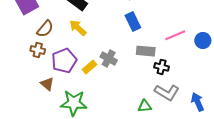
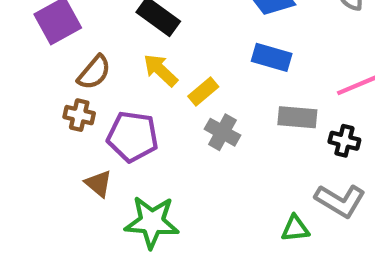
blue rectangle: (133, 21) -> (272, 57), turned -48
purple pentagon: (64, 61) -> (133, 136), turned 30
yellow rectangle: (90, 67) -> (203, 92), moved
black cross: (162, 67) -> (344, 141), moved

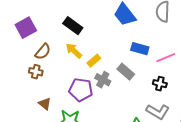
blue rectangle: (272, 57) -> (140, 49), moved
gray rectangle: (297, 117) -> (126, 72), moved, turned 36
purple pentagon: (133, 136) -> (81, 90), moved

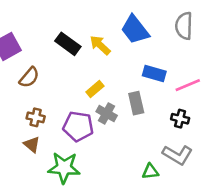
yellow arrow: (74, 51) -> (100, 45), moved
brown cross: (36, 72) -> (36, 117), moved
gray rectangle: (126, 72) -> (136, 103), turned 36

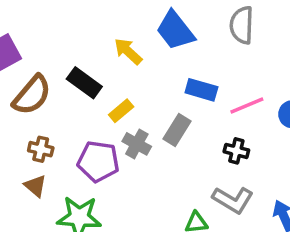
black rectangle: (68, 44) -> (84, 83), moved
brown semicircle: (29, 77) -> (32, 95), size x1.4
gray rectangle: (136, 103) -> (177, 130), turned 45

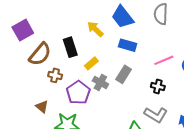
black rectangle: (84, 83) -> (70, 47), turned 36
blue rectangle: (201, 90) -> (128, 45), moved
brown cross: (41, 149) -> (55, 75), moved
purple pentagon: (98, 161) -> (78, 93), turned 30

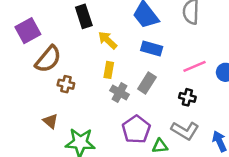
yellow arrow: (95, 29) -> (108, 40), moved
black rectangle: (70, 47) -> (84, 16), moved
yellow rectangle: (91, 63) -> (109, 70), turned -40
purple pentagon: (78, 93) -> (136, 129), moved

